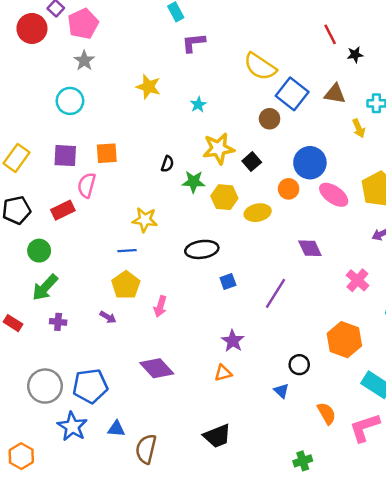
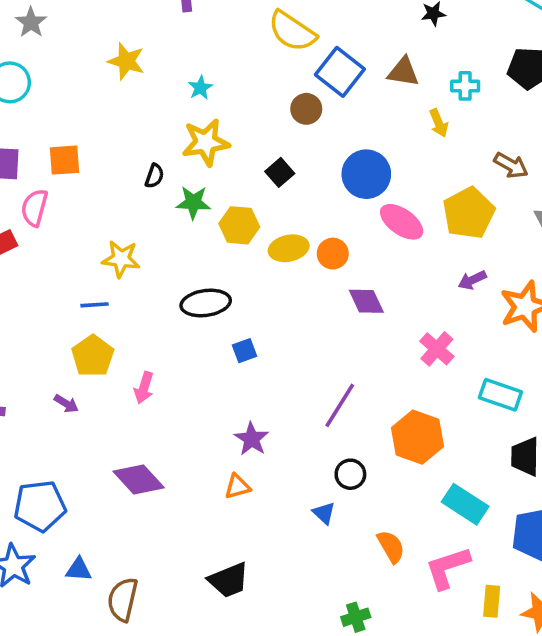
yellow star: (218, 148) -> (206, 142), moved
orange circle: (289, 189) -> (333, 254), moved
purple line: (275, 293) -> (340, 405), moved

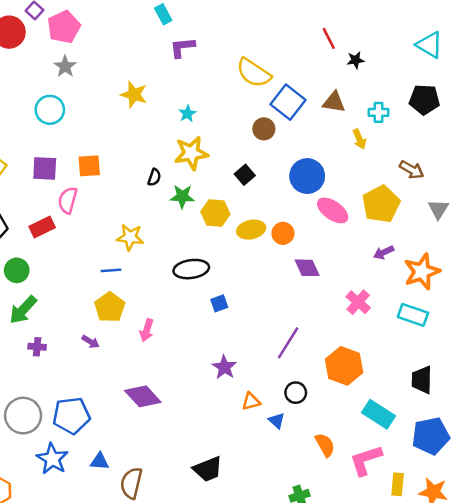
cyan rectangle: (500, 395) -> (413, 315), moved
orange triangle: (237, 487) -> (251, 402), moved

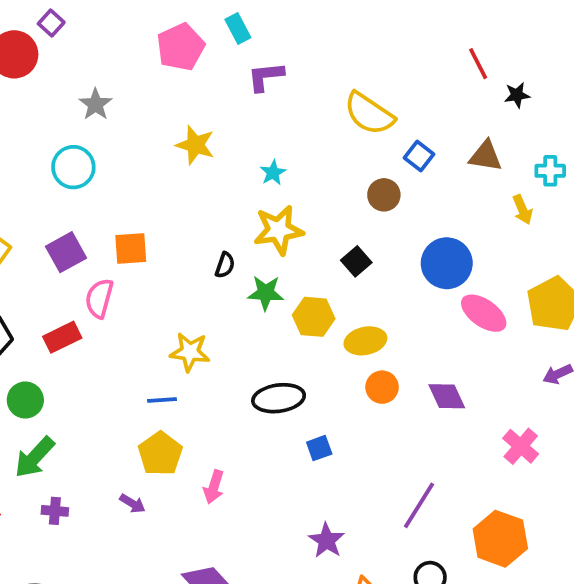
pink pentagon: (64, 27) -> (181, 47), moved
blue square: (288, 102) -> (419, 156), size x0.6
purple square: (45, 168) -> (66, 252), turned -32
orange circle: (283, 233) -> (382, 387), moved

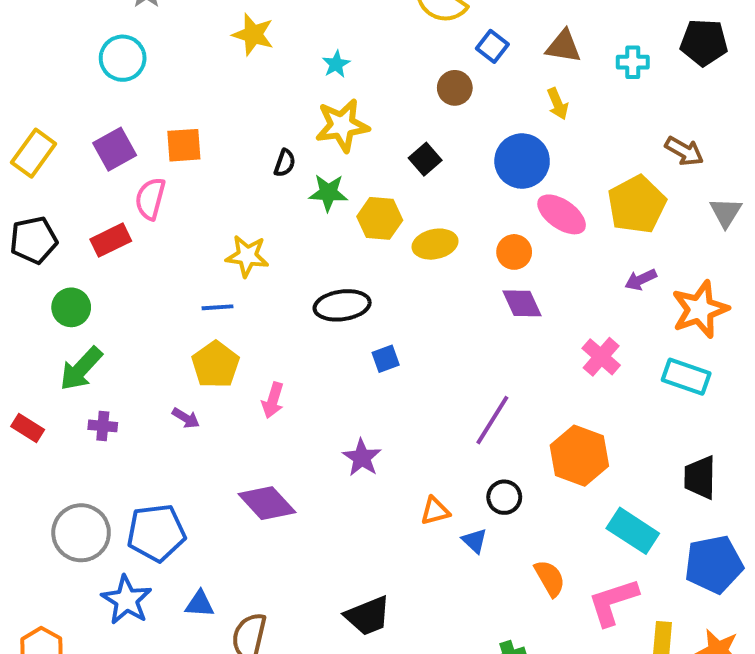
yellow arrow: (523, 210) -> (558, 104), moved
orange circle: (382, 387) -> (514, 252), moved
purple star: (327, 540) -> (362, 458), moved

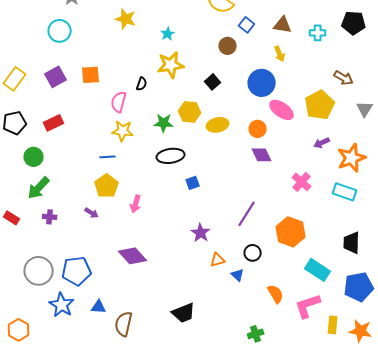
green star: (328, 193) -> (164, 123), moved
pink semicircle: (150, 199) -> (119, 102), moved
purple star: (362, 458) -> (201, 233), moved

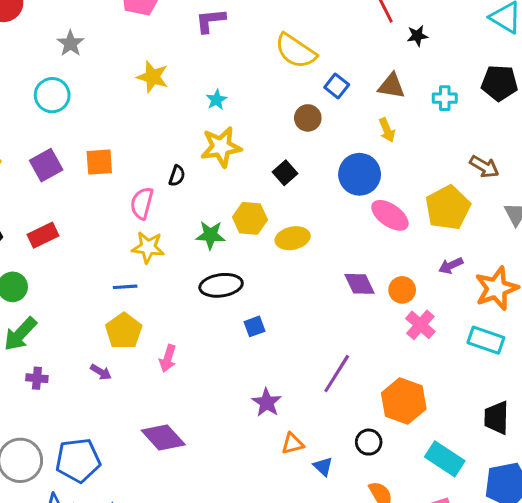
orange circle: (258, 129) -> (402, 290), moved
black circle: (253, 253) -> (369, 442), moved

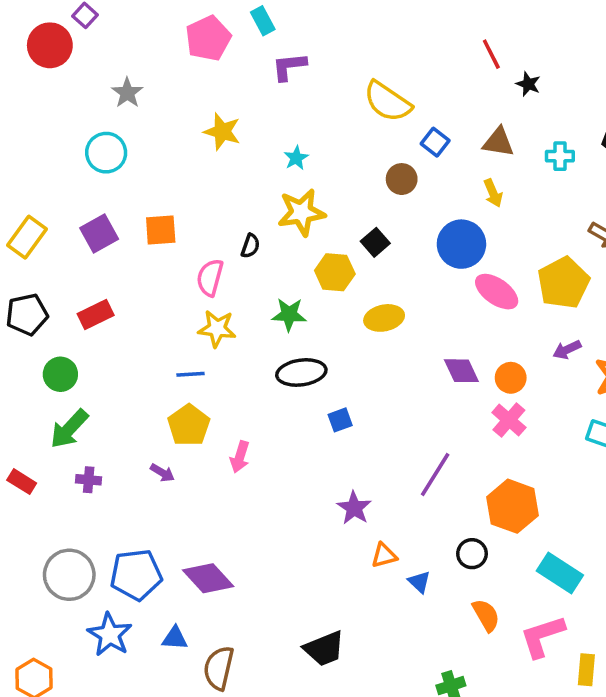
black star: (417, 36) -> (528, 84), turned 30
yellow hexagon: (250, 218) -> (335, 272), moved
pink cross: (420, 325) -> (509, 420), moved
purple diamond: (163, 438) -> (208, 578), moved

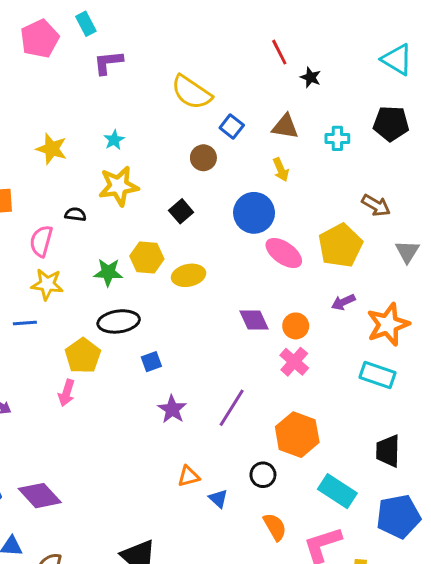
yellow star: (222, 132) -> (52, 149), moved
black semicircle: (250, 246) -> (75, 214), turned -102
yellow hexagon: (335, 272) -> (147, 257), moved
yellow pentagon: (189, 425) -> (83, 356), moved
purple star: (354, 508) -> (172, 409), moved

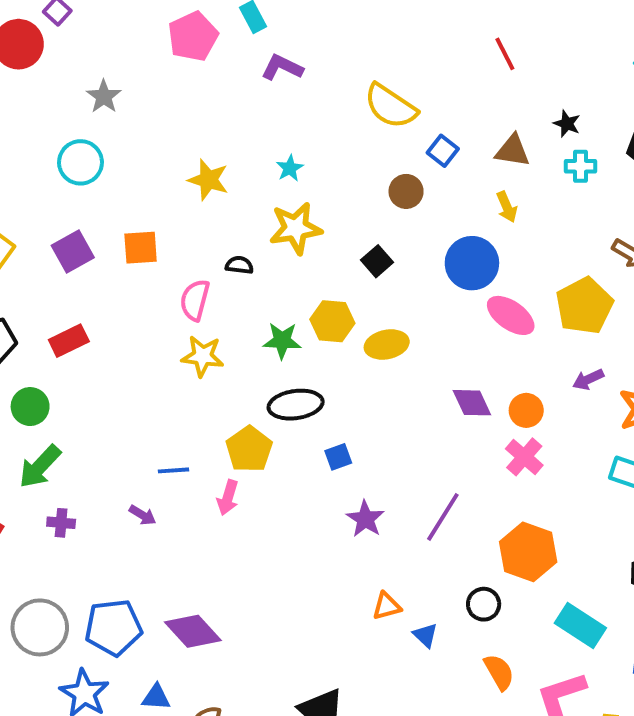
purple L-shape: (108, 63) -> (282, 67), turned 32
black star: (311, 77) -> (567, 124), moved
blue line: (25, 323) -> (174, 470), moved

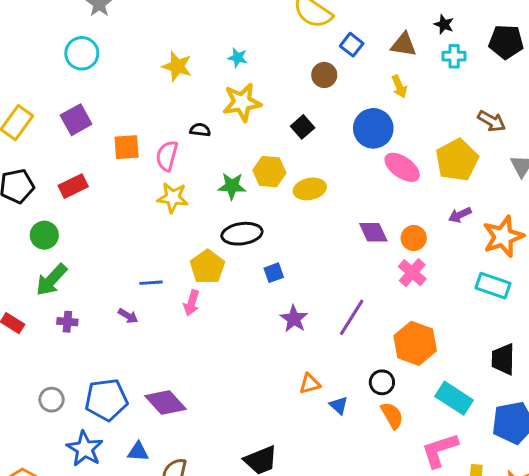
cyan star: (290, 168) -> (238, 58), turned -30
orange square: (141, 248) -> (127, 147), moved
gray circle: (40, 627) -> (52, 400), size x0.6
orange semicircle: (499, 672) -> (392, 415), moved

